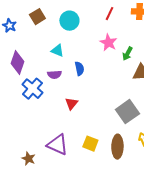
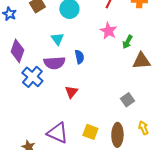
cyan triangle: (57, 51) -> (57, 39), turned 32
purple semicircle: (54, 75) -> (54, 63), size x1.5
gray square: (127, 112) -> (127, 100), size x0.6

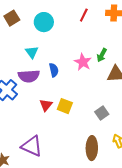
pink star: (108, 31) -> (83, 62), moved
yellow square: (90, 132) -> (65, 106), moved

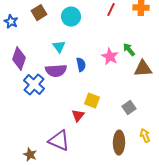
green arrow: (102, 55) -> (129, 50), turned 112
red triangle: (46, 105) -> (78, 116), moved

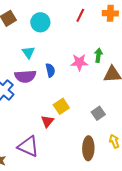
green arrow: (129, 50) -> (98, 55), turned 48
pink star: (110, 57) -> (79, 62), turned -30
yellow square: (92, 101) -> (61, 106), turned 35

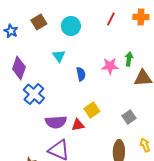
purple semicircle: (25, 76) -> (56, 122), moved
red triangle: (47, 121) -> (78, 125), turned 40

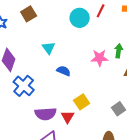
cyan circle: (71, 26) -> (80, 18), moved
blue semicircle: (81, 74) -> (64, 71), moved, turned -56
red triangle: (78, 125) -> (68, 117), turned -48

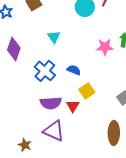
blue semicircle: (64, 71) -> (74, 70), moved
blue cross: (24, 86) -> (45, 71), moved

